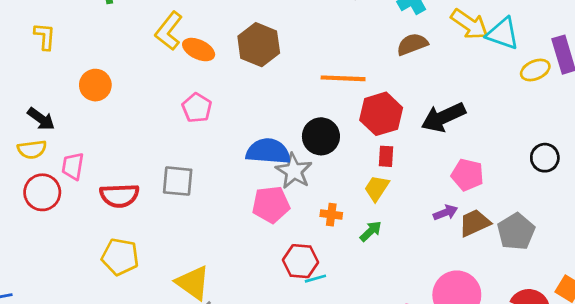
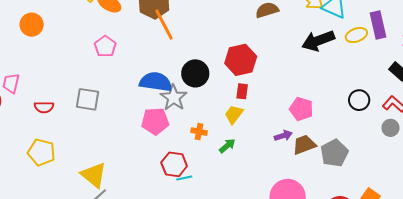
orange line: (343, 78) -> (164, 24), moved, turned 56
black arrow: (443, 117) -> (318, 41), moved
red semicircle: (119, 196) -> (44, 107), size x0.7

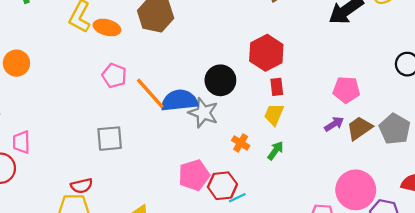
orange line: (164, 24) -> (150, 93), moved
orange circle: (32, 25) -> (16, 63), moved
red semicircle: (44, 107) -> (82, 186), moved
pink pentagon: (155, 121) -> (194, 175), moved
orange cross: (199, 132) -> (241, 143), turned 35

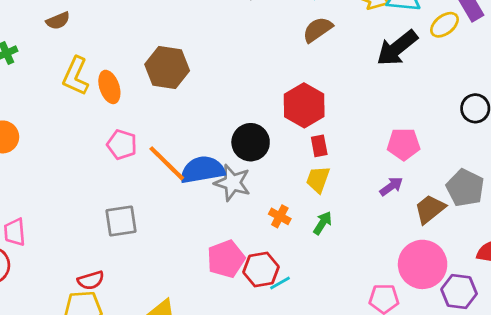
orange ellipse: (107, 27) -> (109, 87), turned 60
brown trapezoid: (359, 128) -> (430, 209), moved

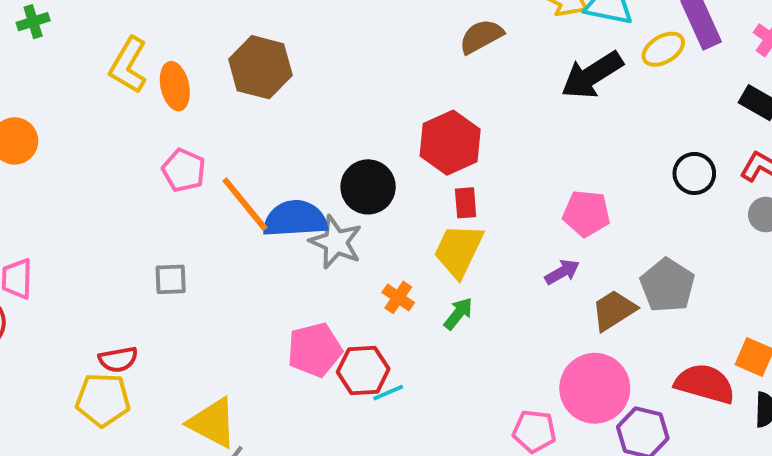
yellow trapezoid: (318, 179) -> (459, 251), size x1.4
gray square: (121, 221) -> (171, 279), size x0.7

